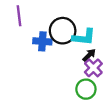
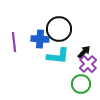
purple line: (19, 16) -> (14, 42), moved
cyan L-shape: (84, 37) -> (58, 56), moved

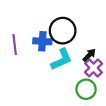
cyan L-shape: (58, 56) -> (62, 59), turned -30

